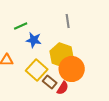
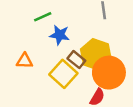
brown rectangle: (50, 82) -> (76, 60), moved

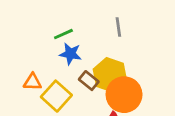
green line: (43, 17) -> (63, 34), moved
yellow square: (63, 74) -> (56, 96), moved

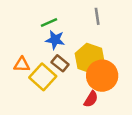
brown rectangle: (89, 81) -> (60, 63), moved

